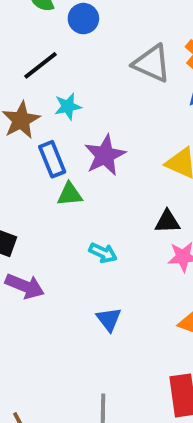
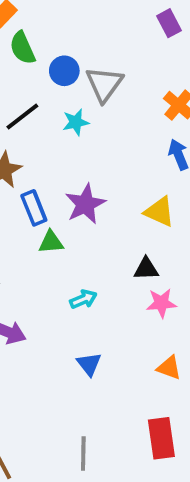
gray triangle: (152, 63) -> (104, 84), moved, turned 42
cyan star: (68, 106) -> (76, 122), moved
cyan arrow: (103, 253) -> (83, 299), turned -48

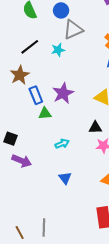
blue circle: (64, 71) -> (61, 10), moved
gray triangle: (104, 84) -> (73, 30), turned 30
gray line: (83, 453) -> (44, 227), moved

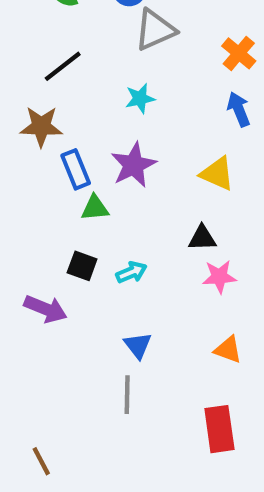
cyan star: (58, 50) -> (140, 98), moved
brown star: (20, 75) -> (41, 126), turned 30
black square: (11, 139) -> (82, 266), moved
gray line: (44, 227) -> (127, 395), moved

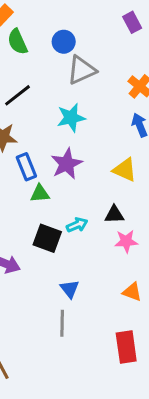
cyan star: (140, 98) -> (71, 118), size x1.4
black square: (82, 266) -> (47, 238), moved, size x1.4
cyan arrow: (131, 272) -> (77, 225), moved

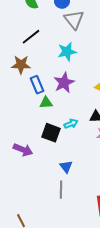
gray triangle: (82, 70) -> (74, 20), turned -45

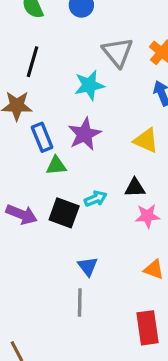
gray triangle: (74, 20) -> (118, 52), moved
black line: (31, 37) -> (33, 62), turned -36
purple arrow: (23, 150) -> (22, 214), moved

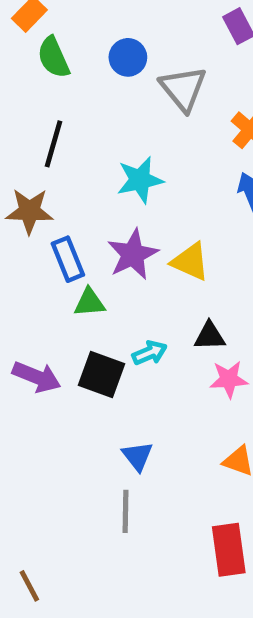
gray triangle: (118, 52) -> (183, 89), moved
yellow triangle: (146, 140) -> (190, 262), moved

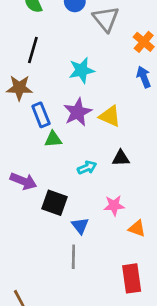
black square: (101, 374) -> (55, 203), moved
pink star: (229, 379) -> (114, 205), moved

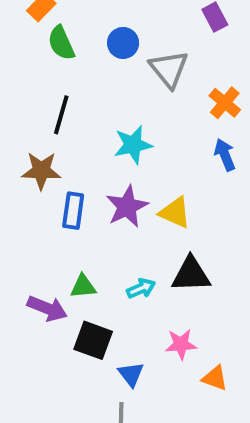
blue rectangle: (41, 115) -> (73, 211), turned 30
green triangle: (53, 139) -> (83, 286), moved
black triangle: (121, 158) -> (191, 274), size x1.5

